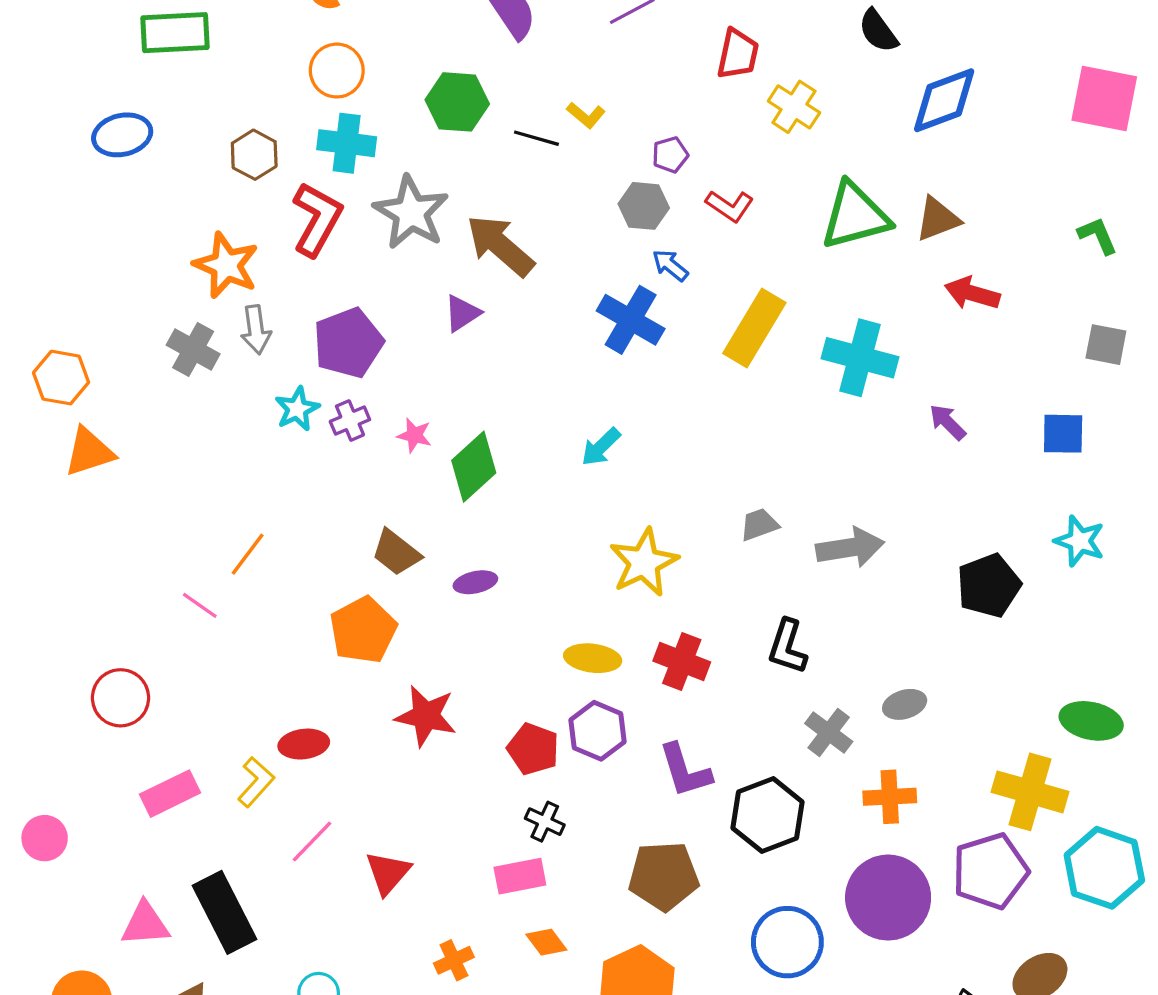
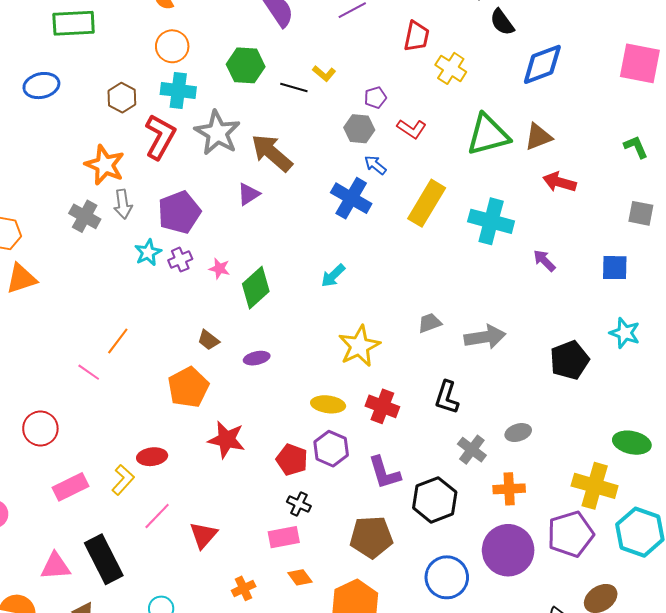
brown trapezoid: (396, 553) -> (208, 340), size x0.7

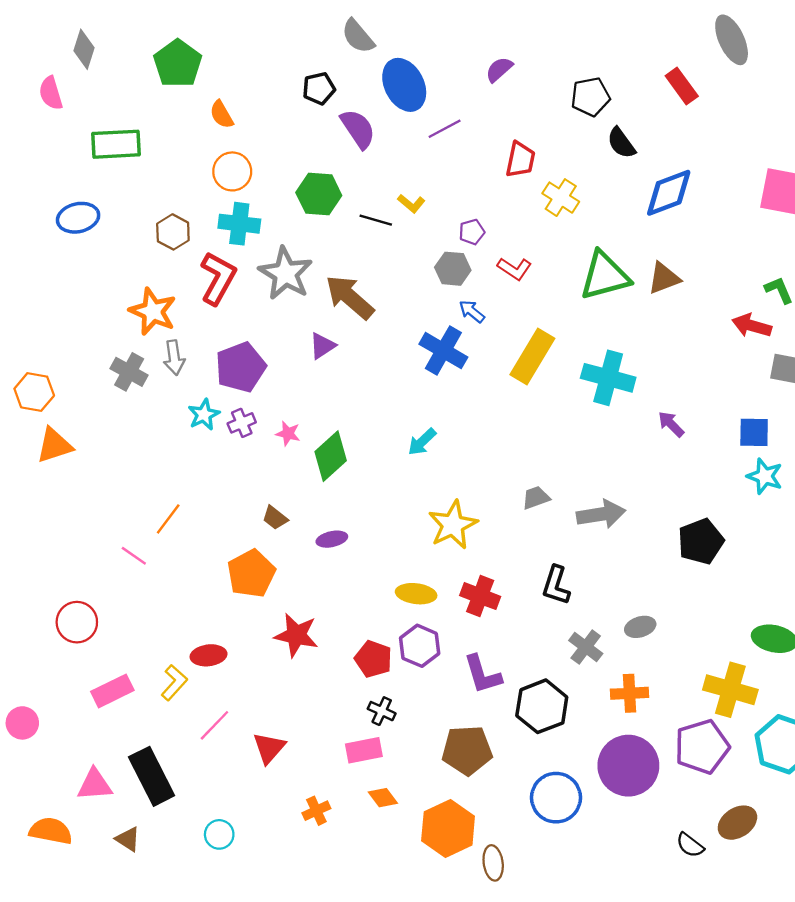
red arrow: (559, 182) -> (752, 326), moved
cyan star: (625, 333) -> (765, 476), moved

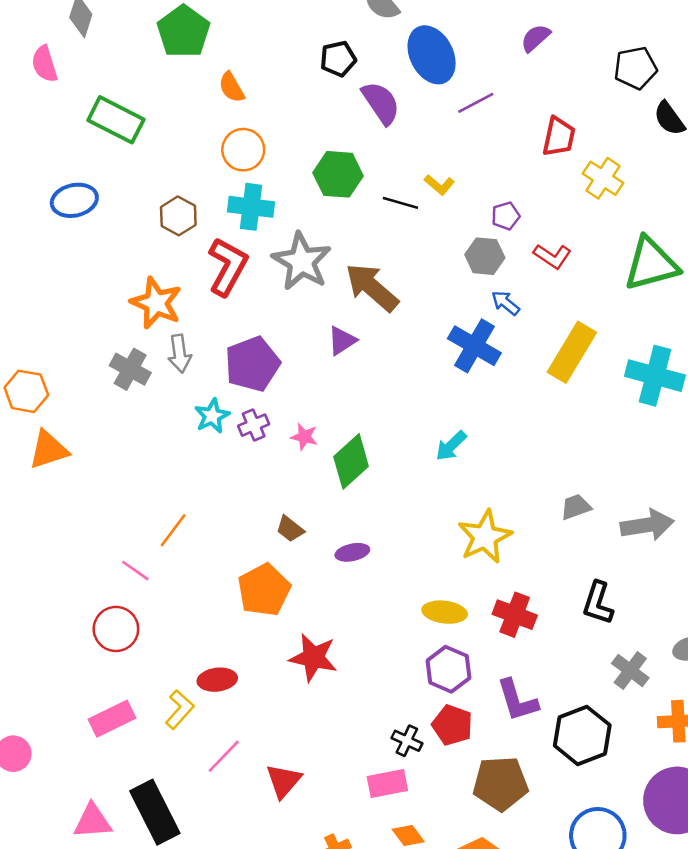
green rectangle: (116, 144) -> (116, 120), turned 30
red circle: (77, 622) -> (116, 629), moved
red pentagon: (373, 659) -> (452, 725), moved

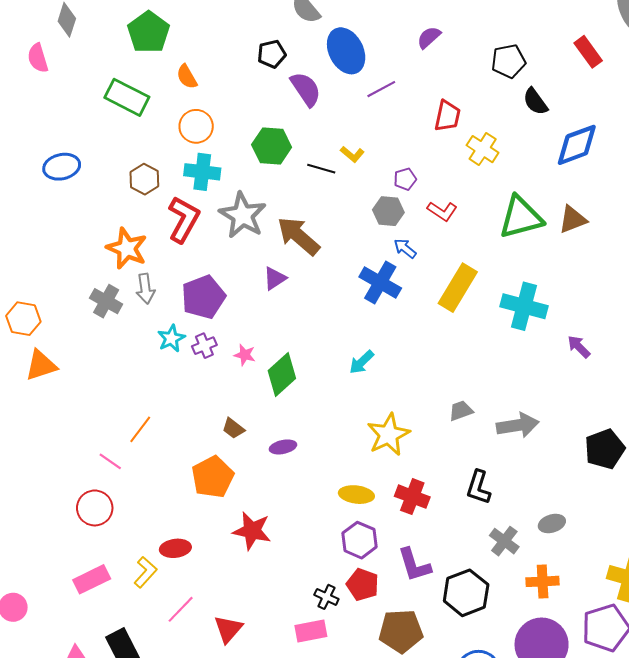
green rectangle: (116, 120) -> (127, 97), moved

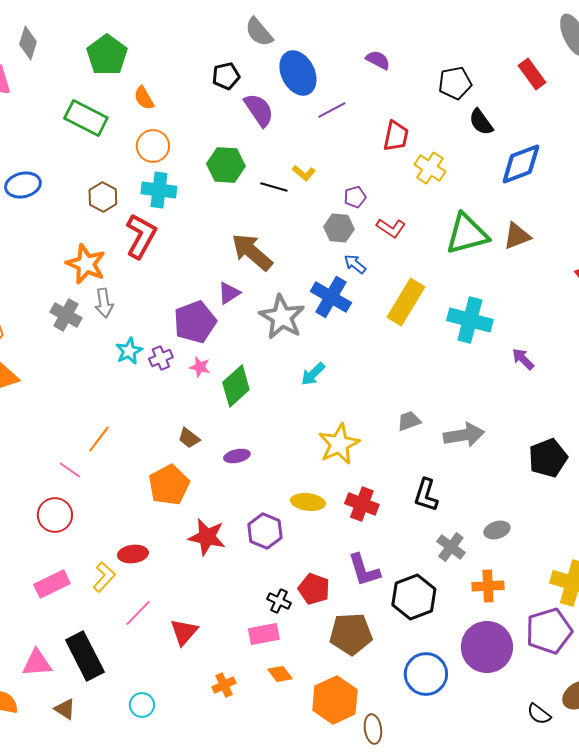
purple semicircle: (429, 37) -> (378, 60), turned 70
gray star: (243, 215) -> (282, 317), moved
purple pentagon: (203, 297) -> (195, 322), moved
purple hexagon: (360, 540) -> (265, 531), moved

